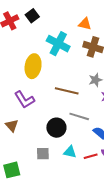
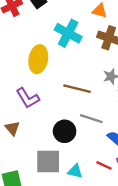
cyan triangle: (70, 152) -> (75, 171), moved
gray square: (43, 154) -> (48, 162), size x1.6
red line: (91, 156) -> (104, 165), turned 40

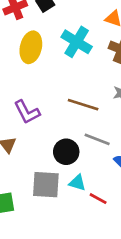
yellow ellipse: (38, 59) -> (31, 47), moved
red line: (104, 165) -> (98, 199), moved
cyan triangle: (75, 171) -> (77, 183), moved

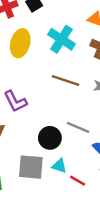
brown line: (83, 105) -> (65, 80), moved

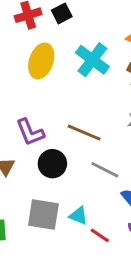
brown line: (65, 80) -> (84, 133), moved
black circle: (50, 138) -> (52, 164), moved

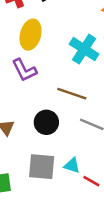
cyan cross: (92, 60) -> (84, 49), moved
purple L-shape: (30, 132) -> (24, 70), moved

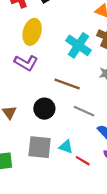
purple L-shape: (24, 70) -> (26, 63), turned -35

